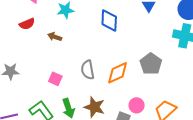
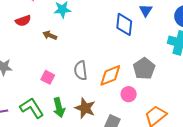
blue diamond: (109, 20) -> (124, 24), moved
pink circle: (137, 105) -> (129, 94), moved

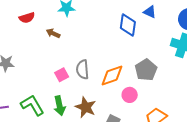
blue triangle: (146, 10) -> (150, 12), turned -40
pink square: (48, 77) -> (62, 75), moved, turned 32

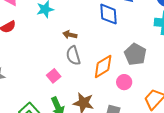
brown arrow: (53, 33) -> (70, 35), moved
gray semicircle: (83, 69) -> (73, 56), moved

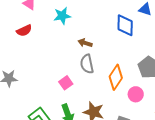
orange diamond: (103, 67) -> (116, 77), turned -30

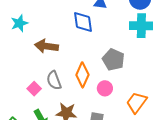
brown arrow: (85, 43) -> (46, 46), size x1.6
gray semicircle: (87, 64) -> (54, 80), moved

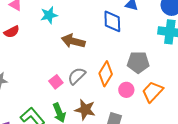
gray pentagon: (113, 60) -> (138, 62), turned -30
gray semicircle: (54, 80) -> (77, 76), turned 60
orange trapezoid: (137, 102) -> (152, 92), moved

